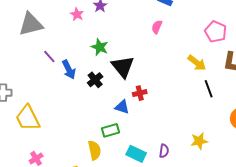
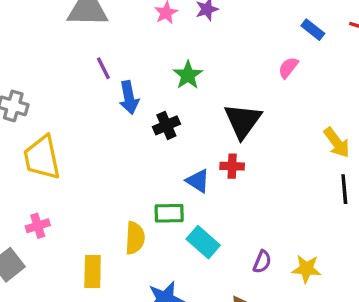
black triangle: (123, 67) -> (243, 121), moved
purple semicircle: (164, 151) -> (262, 262), moved
cyan rectangle: (136, 154) -> (203, 242), moved

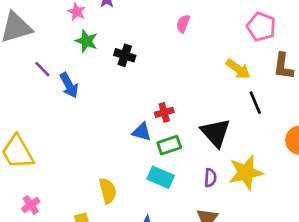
green star: (188, 75) -> (86, 41), moved
black triangle: (243, 121) -> (216, 133), moved
black cross: (166, 125) -> (125, 55), moved, turned -30
green rectangle: (169, 213) -> (169, 145), moved
yellow star: (306, 269) -> (246, 172), size x1.5

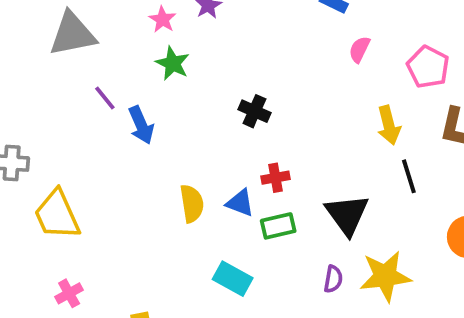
pink semicircle: (183, 24) -> (359, 49), moved
black cross: (125, 55) -> (254, 111), moved
yellow arrow: (238, 69) -> (389, 125), turned 35
cyan rectangle: (161, 177) -> (233, 279), moved
yellow semicircle: (108, 191) -> (192, 204), moved

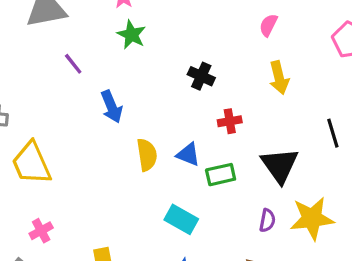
pink semicircle: (359, 49) -> (268, 25), moved
blue arrow: (141, 125) -> (112, 107), moved
yellow arrow: (389, 125) -> (279, 78), moved
red cross: (276, 178) -> (230, 121), moved

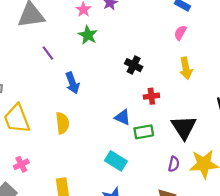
yellow semicircle: (147, 155) -> (62, 123), moved

